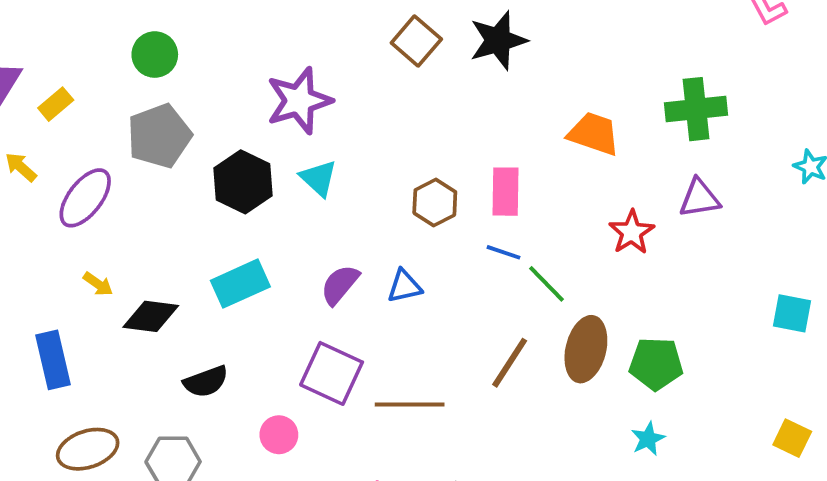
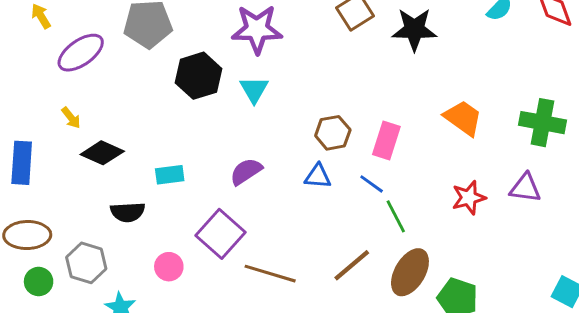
cyan rectangle: (240, 284) -> (170, 175), moved, size x0.7
blue triangle: (404, 286) -> (318, 176), moved

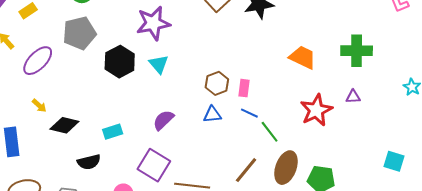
pink rectangle: (386, 140) -> (244, 88), moved, size x0.7
purple triangle: (525, 188) -> (353, 97), size x0.7
red star: (469, 198) -> (316, 110), size x1.4

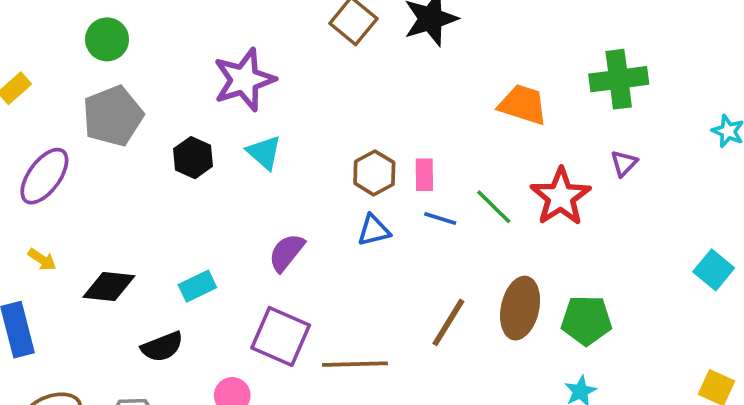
black hexagon: (120, 62) -> (193, 158), size x0.7
purple triangle: (353, 97) -> (624, 163), turned -35
yellow arrow: (39, 106) -> (42, 260), moved
green line: (270, 132) -> (494, 207), moved
cyan square: (394, 161) -> (714, 270), turned 30

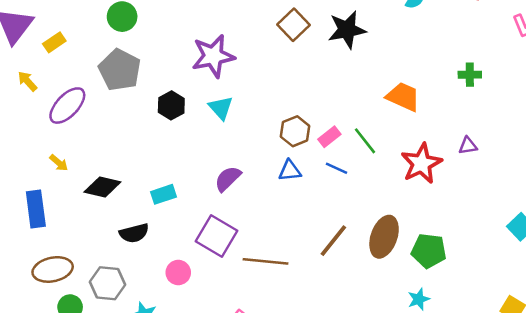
green cross: (619, 79) -> (470, 75), moved, size x0.6
gray pentagon: (113, 116) -> (120, 70), turned -30
purple triangle: (624, 163) -> (468, 146), turned 30
pink rectangle: (424, 175) -> (329, 137), turned 45
green line: (494, 207) -> (365, 141), moved

